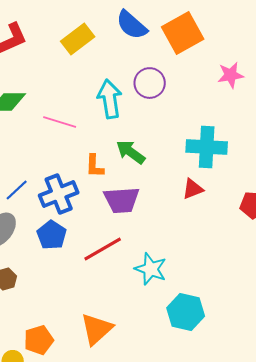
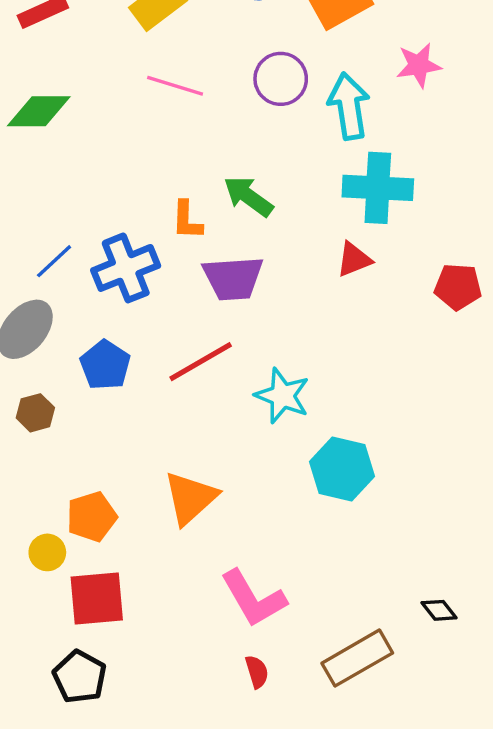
cyan arrow: (110, 99) -> (349, 106), moved
pink line: (60, 122) -> (175, 86), moved
blue pentagon: (52, 235) -> (105, 365), moved

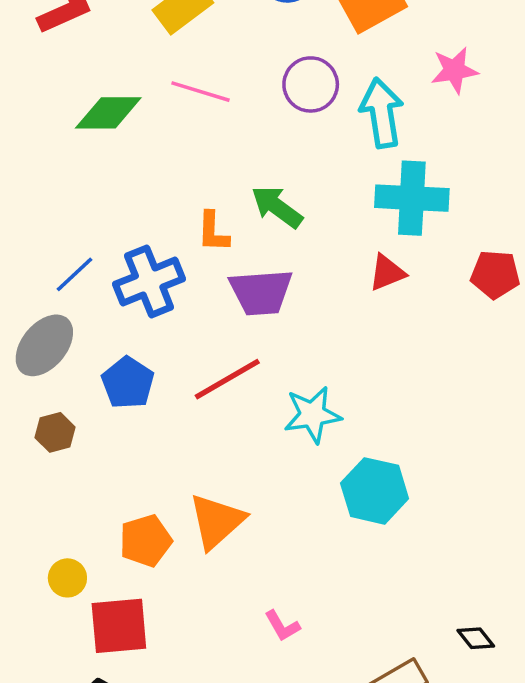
green diamond: (39, 111) -> (108, 113), moved
red pentagon: (458, 287) -> (495, 274), moved
cyan star: (282, 396) -> (312, 415), turned -30
orange pentagon: (92, 517) -> (146, 541), moved
pink L-shape: (253, 598) -> (282, 626), size x0.5

